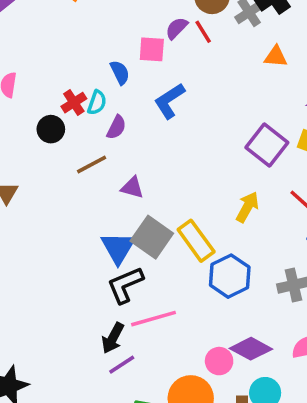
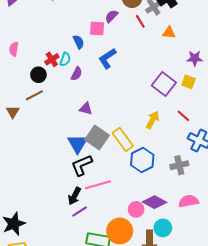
red line: (203, 32) -> (140, 21), moved
brown line: (92, 165) -> (34, 95), moved

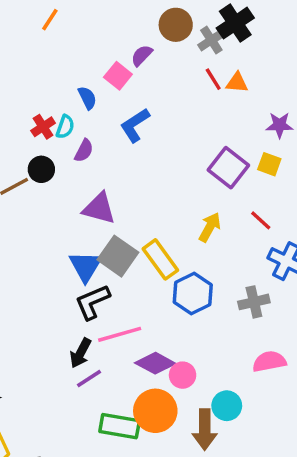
red line: (140, 21) -> (213, 79), moved
pink square: (97, 29) -> (118, 76), turned 35
black circle: (38, 75) -> (41, 169), moved
purple triangle: (86, 109) -> (99, 208), size x1.5
purple diamond: (155, 202) -> (155, 363), moved

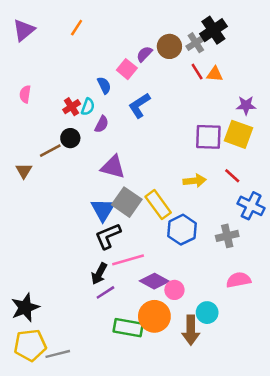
brown circle: (176, 25) -> (169, 46), moved
yellow square: (269, 164) -> (238, 134), size x1.6
purple square: (228, 168) -> (208, 137), turned -36
yellow arrow: (210, 227) -> (195, 181), turned 55

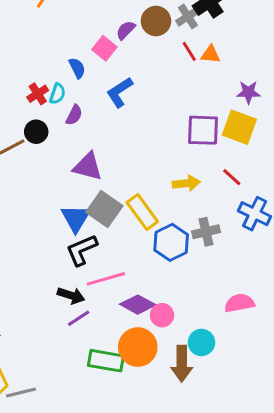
gray cross: (227, 236) -> (206, 232), moved
black arrow: (99, 274) -> (71, 295), turned -100

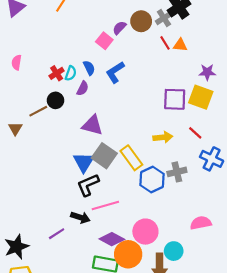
blue semicircle: (77, 68) -> (89, 68), moved
purple diamond: (138, 305) -> (112, 239), moved
pink circle: (162, 315) -> (145, 232), size x1.5
purple line: (79, 318) -> (57, 234), moved

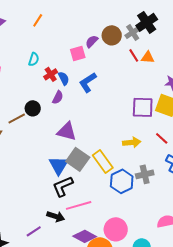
pink square: (104, 41) -> (78, 53), turned 35
red cross: (57, 73) -> (51, 74), moved
cyan semicircle: (71, 73) -> (34, 59), moved

